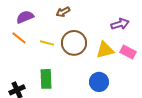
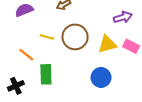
orange line: (19, 38) -> (26, 55), moved

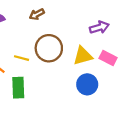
yellow line: (47, 37) -> (21, 58), moved
blue circle: (101, 77) -> (87, 84), moved

